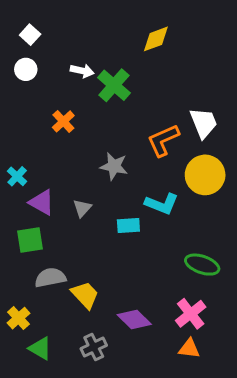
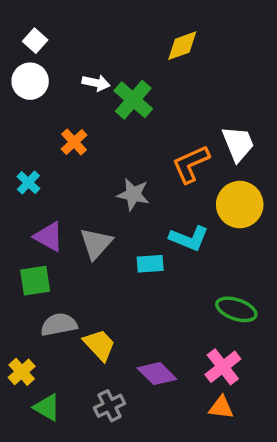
white circle: (26, 69) -> (30, 81), size x1.4
cyan cross: (17, 176) -> (28, 183), moved
gray triangle: (82, 208) -> (96, 243), size x1.5

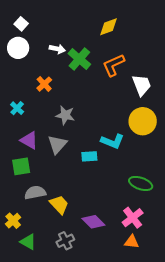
orange L-shape: (191, 164) -> (114, 65), moved
gray star: (133, 194) -> (65, 115), moved

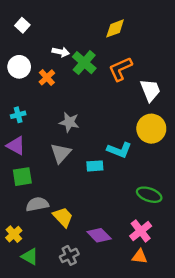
white circle: (18, 48) -> (19, 67), moved
orange cross: (44, 84) -> (47, 77), moved
cyan cross: (17, 108) -> (18, 115), turned 32
purple triangle: (29, 140) -> (16, 146), moved

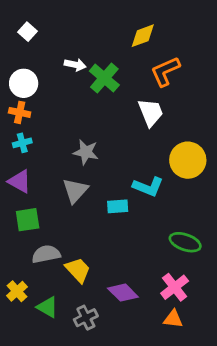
orange L-shape: (120, 69) -> (165, 71), moved
orange cross: (47, 77) -> (20, 112), moved, turned -35
white trapezoid: (150, 90) -> (151, 112), moved
green triangle: (30, 257) -> (47, 307), moved

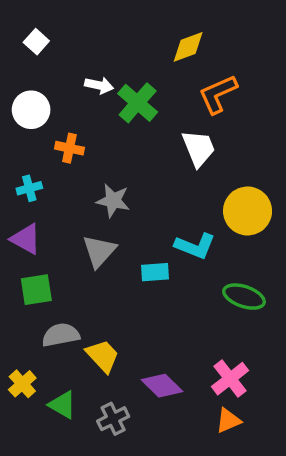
orange cross: (20, 112) -> (69, 148), moved
green ellipse: (185, 242) -> (244, 297), moved
orange triangle: (173, 319) -> (228, 420), turned -30

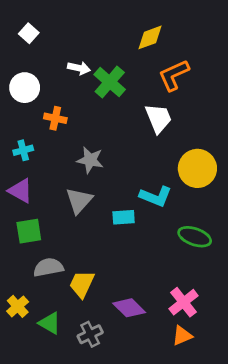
yellow trapezoid: (103, 356) -> (82, 284), turned -112

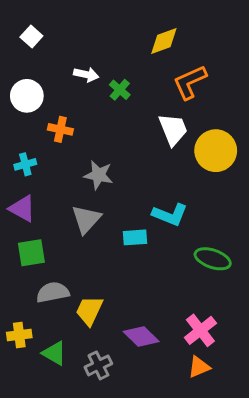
green cross: (110, 82) -> (120, 90), size x0.6
yellow circle: (197, 168) -> (216, 151), moved
yellow cross: (18, 306) -> (19, 335), turned 35

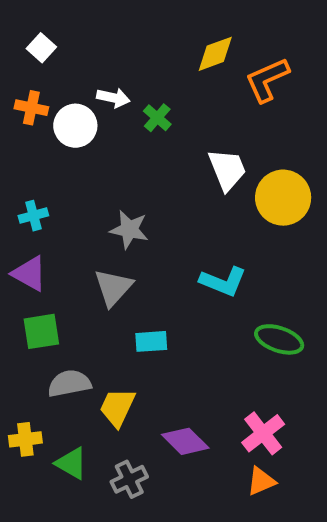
orange L-shape: (190, 82) -> (267, 80), moved
white circle: (27, 96) -> (75, 126), moved
orange cross: (60, 129) -> (31, 108), moved
cyan rectangle: (135, 237) -> (151, 341), moved

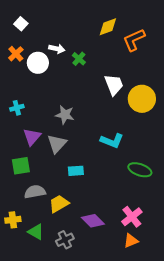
orange cross: (31, 108) -> (16, 54), turned 35
purple triangle: (29, 274) -> (32, 137), moved, turned 42
yellow trapezoid: (117, 407) -> (59, 204), turned 35

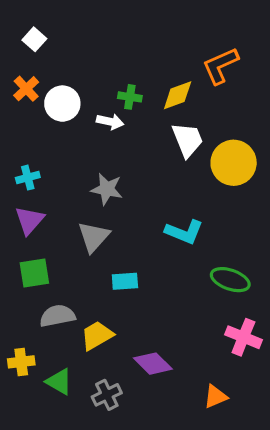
yellow diamond: (108, 27) -> (178, 95), moved
white arrow: (57, 49) -> (110, 122), moved
green cross: (79, 59) -> (130, 97), turned -32
purple triangle: (32, 137) -> (29, 220), moved
pink cross: (132, 217) -> (243, 337), moved, turned -30

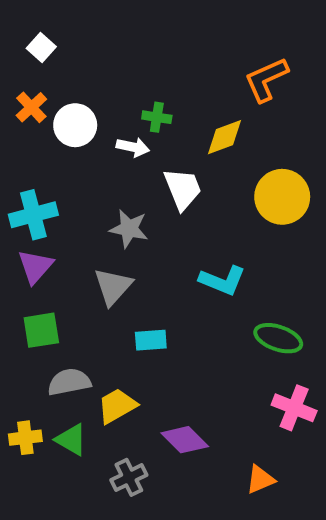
yellow diamond: (178, 95) -> (224, 137), moved
white trapezoid: (187, 140) -> (183, 189), moved
cyan cross: (28, 178) -> (33, 215), size x1.6
green triangle: (59, 382) -> (71, 440), moved

